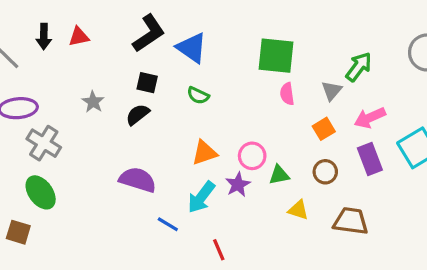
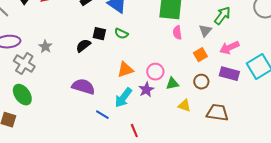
black square: (147, 83) -> (99, 34), moved
gray star: (93, 102) -> (45, 47), moved
purple rectangle: (370, 159) -> (229, 74), turned -54

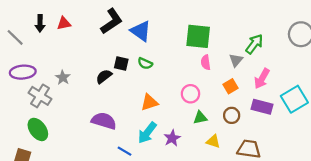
pink arrow: (229, 48) -> (262, 79), turned -36
pink circle: (155, 72) -> (190, 94), moved
purple star: (146, 90) -> (172, 138), moved

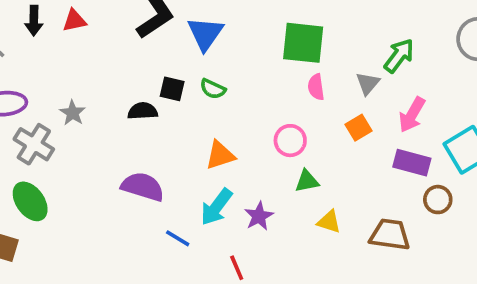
blue triangle: (141, 31) -> (205, 34), turned 30
black semicircle: (104, 76) -> (143, 111), turned 35
brown circle: (232, 115) -> (438, 200), moved

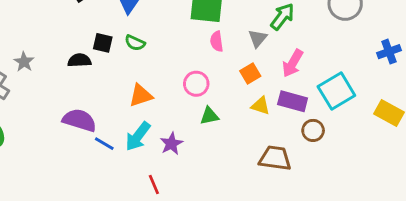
yellow triangle: (329, 222) -> (260, 106), moved
blue line: (178, 238) -> (104, 144), moved

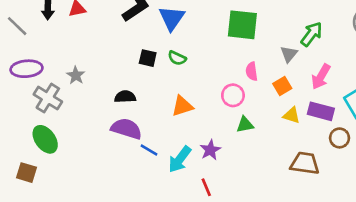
pink semicircle: (217, 41) -> (252, 71), moved
black semicircle: (79, 60) -> (125, 97), moved
cyan arrow: (138, 136) -> (180, 159), moved
red line: (154, 184) -> (206, 187), moved

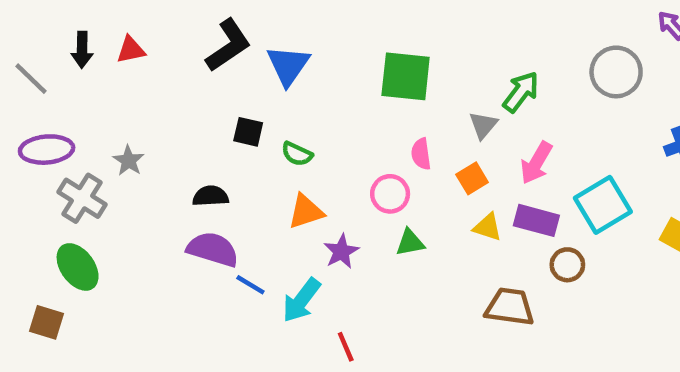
green semicircle: (177, 58) -> (297, 154), moved
purple star: (210, 150) -> (341, 251), moved

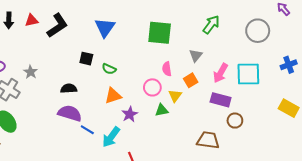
black L-shape: (228, 45) -> (57, 26), moved
green arrow: (521, 92) -> (211, 24), moved
cyan square: (603, 205) -> (248, 74), moved, turned 30
yellow triangle: (488, 227) -> (175, 96), moved, turned 48

